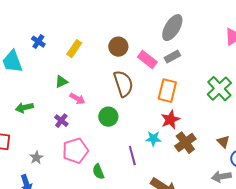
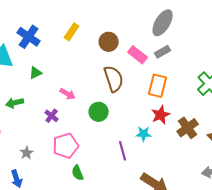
blue cross: (38, 42) -> (29, 37), size x1.6
yellow rectangle: (74, 49) -> (72, 32), moved
green triangle: (61, 82) -> (36, 73), moved
brown cross: (185, 143) -> (188, 128), moved
green semicircle: (98, 172) -> (78, 173), moved

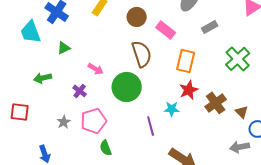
gray rectangle: (163, 52) -> (210, 27), moved
green circle: (99, 112) -> (127, 87), size x1.5
gray star: (27, 153) -> (64, 122), moved

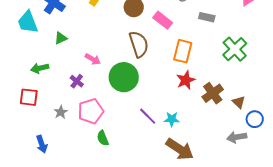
gray rectangle: (210, 27) -> (207, 17), turned 42
cyan star: (172, 109) -> (172, 119), moved
red square: (20, 112) -> (29, 97), moved
purple line: (151, 126) -> (148, 116), turned -30

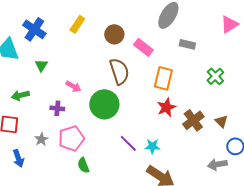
green triangle: (61, 38) -> (41, 65), turned -32
green cross: (235, 49) -> (215, 76), size x0.7
purple cross: (77, 81) -> (57, 108), turned -32
brown triangle: (239, 102) -> (221, 121), moved
blue arrow: (42, 144) -> (18, 158), moved

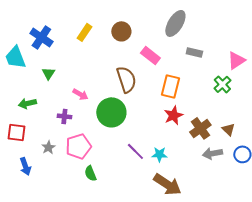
pink triangle: (229, 24) -> (236, 60), moved
brown circle: (114, 34) -> (121, 31), moved
gray arrow: (217, 164) -> (212, 153), moved

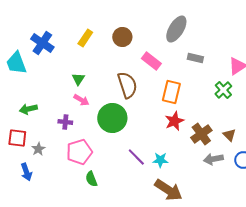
green triangle: (48, 73) -> (78, 79), moved
gray star: (48, 147) -> (38, 149), moved

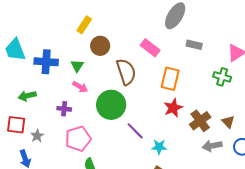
brown circle: (122, 37) -> (100, 46), moved
blue cross: (42, 43) -> (46, 62), moved, turned -30
green cross: (223, 90) -> (222, 77), turned -30
purple line: (136, 157) -> (135, 131), moved

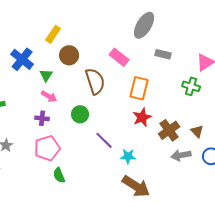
blue cross: (46, 62) -> (22, 59), moved, turned 35
green circle: (111, 105) -> (80, 114), size x0.6
purple cross: (64, 109) -> (42, 118), moved

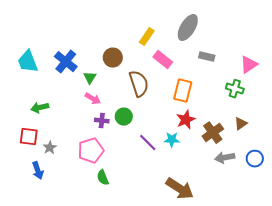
yellow rectangle: (53, 34) -> (147, 37), moved
purple cross: (42, 118) -> (102, 121), moved
brown triangle: (197, 131) -> (241, 124), moved, turned 40
cyan star: (128, 156) -> (172, 140), moved

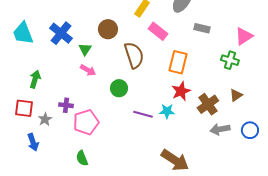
green arrow: (40, 108) -> (35, 79), turned 120
purple cross: (102, 121) -> (66, 105), moved
purple line: (148, 143) -> (143, 114), turned -30
green semicircle: (103, 178) -> (82, 158), moved

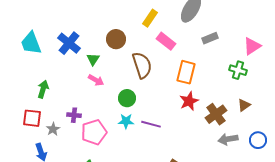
gray rectangle: (202, 28) -> (210, 38), turned -35
cyan star: (167, 111) -> (126, 121), moved

